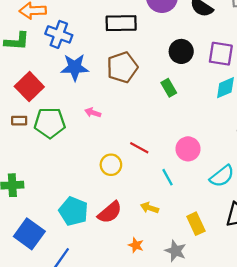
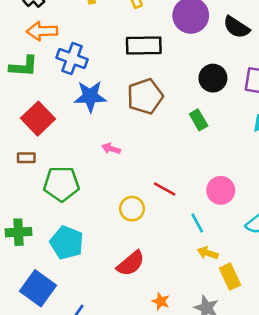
green pentagon: (50, 123) -> (62, 184), moved
yellow arrow: (149, 208) -> (208, 253), moved
cyan pentagon: (74, 211) -> (67, 243), moved

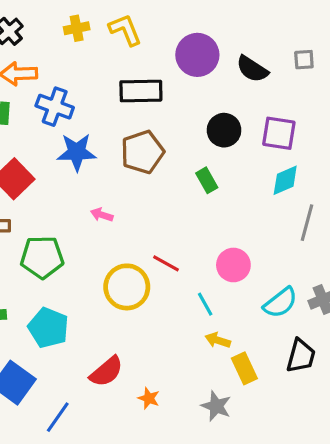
yellow circle: (132, 209) -> (127, 287), size x1.5
red semicircle: (131, 263) -> (106, 372), moved
orange star: (161, 301) -> (149, 398), moved

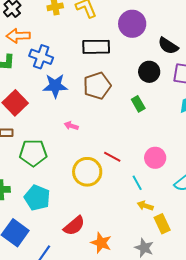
black semicircle: (252, 69) -> (168, 46), moved
orange star: (149, 398) -> (101, 243), size x1.5

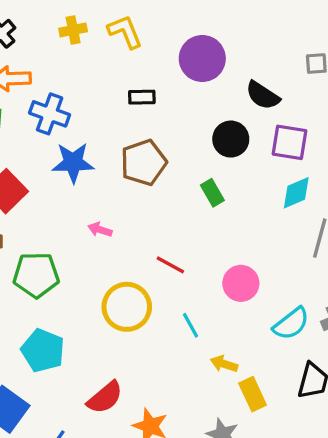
black rectangle: (96, 47) -> (142, 97), size x0.6
red line: (112, 157) -> (170, 265), moved
cyan line: (137, 183) -> (191, 325), moved

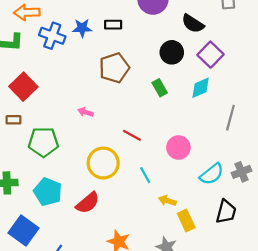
purple square: (290, 142) -> (211, 55), turned 35
blue star: (73, 163) -> (82, 28), moved, size x0.7
cyan diamond: (296, 193) -> (201, 88), moved
red semicircle: (105, 397) -> (88, 203), moved

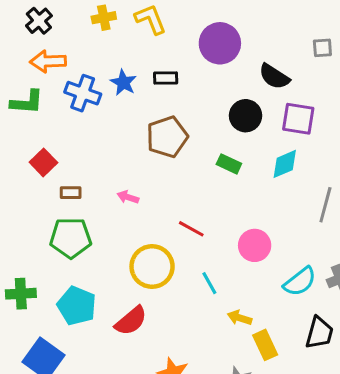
blue star: (82, 28) -> (123, 83), turned 30
purple square: (211, 55) -> (298, 119), turned -35
red square: (23, 87) -> (43, 162), size x0.7
green rectangle: (160, 88) -> (229, 164), turned -35
brown rectangle: (14, 120) -> (71, 193), moved

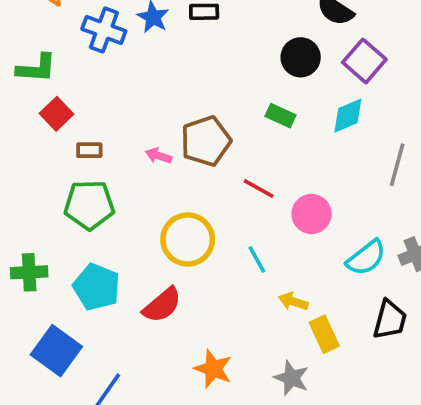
green L-shape: (27, 102) -> (36, 68), moved
purple square: (298, 119) -> (364, 61), turned 32
brown pentagon: (167, 137) -> (206, 141), moved
red line: (191, 229) -> (259, 188), moved

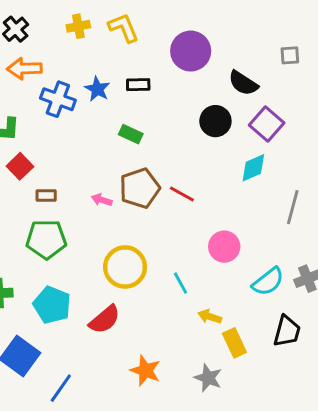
green rectangle: (281, 116) -> (131, 134), moved
red line: (259, 188) -> (182, 194), moved

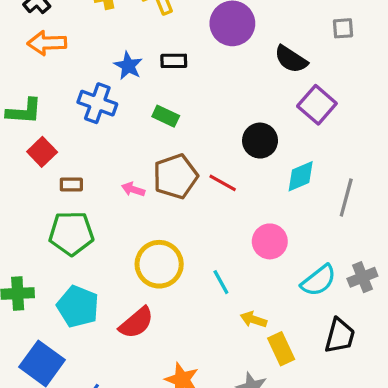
blue cross: (58, 99) -> (97, 103), moved
black circle: (215, 121) -> (260, 141), moved
cyan diamond: (253, 168) -> (301, 176), moved

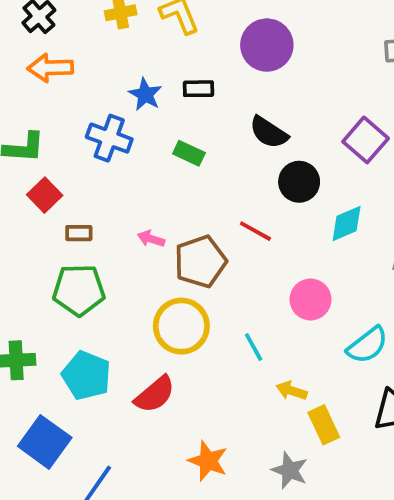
black semicircle: (291, 59) -> (269, 132), moved
brown pentagon: (175, 176) -> (200, 262), moved

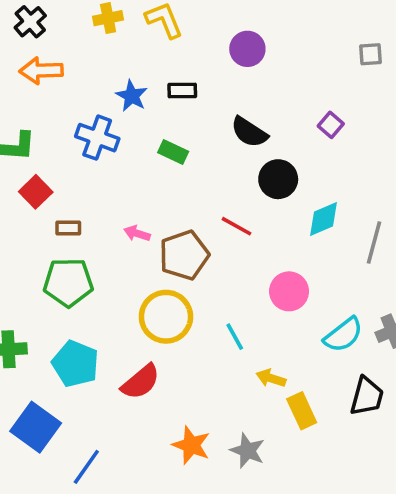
purple circle: (267, 45) -> (247, 49), size x0.7
purple square: (366, 140) -> (331, 125), moved, size x0.6
gray star: (290, 470) -> (247, 451), moved

